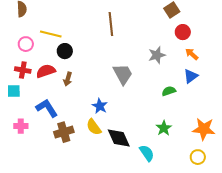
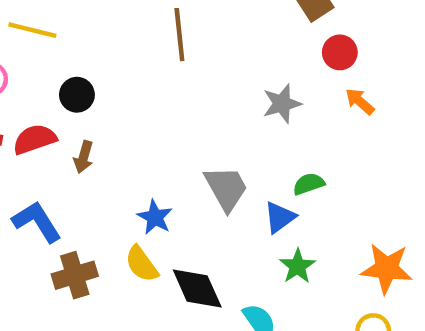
yellow line: (51, 34) -> (32, 30), moved
gray trapezoid: (123, 74) -> (226, 188), moved
blue triangle: (191, 76) -> (280, 217), moved

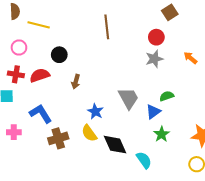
red circle: (340, 52) -> (156, 37), moved
brown arrow: (84, 157) -> (76, 82), moved

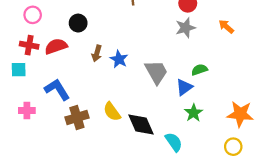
blue star: (95, 112) -> (119, 59), moved

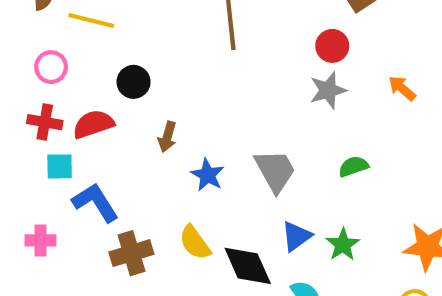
blue star: (119, 59) -> (208, 175), moved
cyan square: (19, 70) -> (60, 166), moved
blue triangle: (184, 87) -> (296, 236), moved

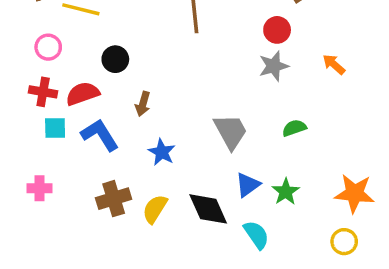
blue star: (208, 175) -> (162, 152), moved
blue L-shape: (95, 202) -> (100, 135), moved
yellow semicircle: (195, 243) -> (155, 209), moved, turned 68

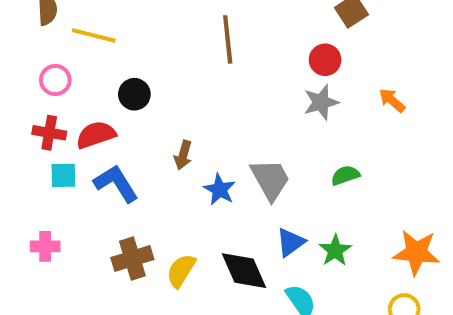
brown arrow: (143, 104) -> (183, 155), moved
blue star: (162, 152) -> (220, 190), moved

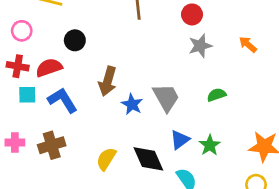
red circle: (325, 60) -> (192, 14), moved
brown arrow: (183, 155) -> (108, 81), size x1.5
brown cross: (132, 259) -> (52, 145), moved

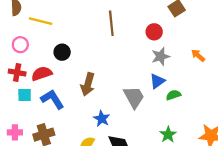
blue star: (132, 104) -> (102, 119), moved
blue triangle: (180, 140) -> (157, 81), moved

